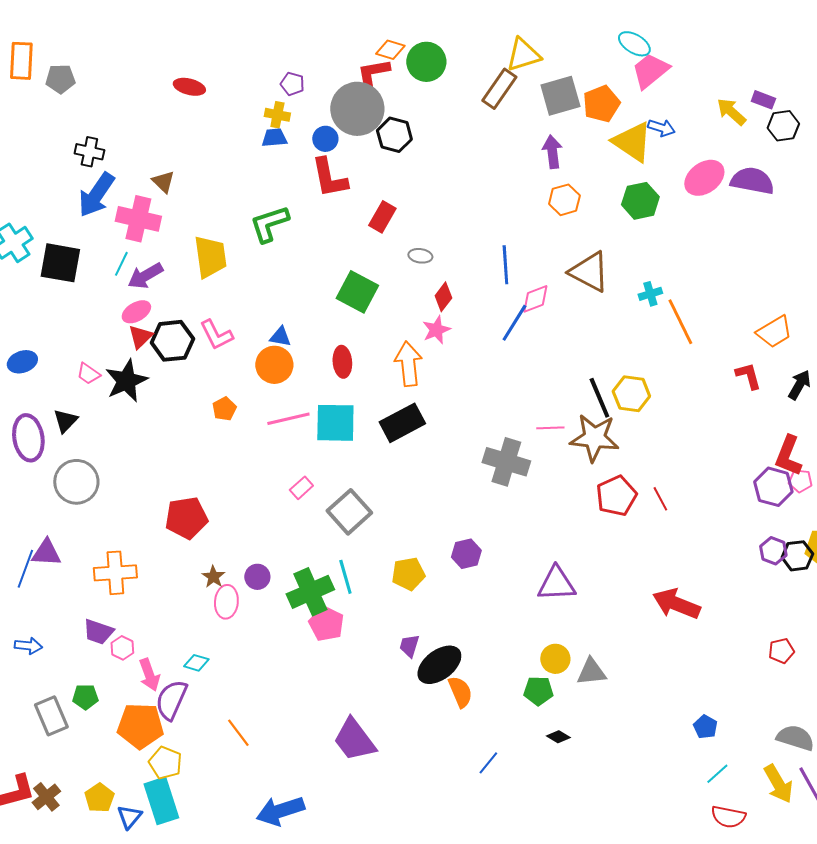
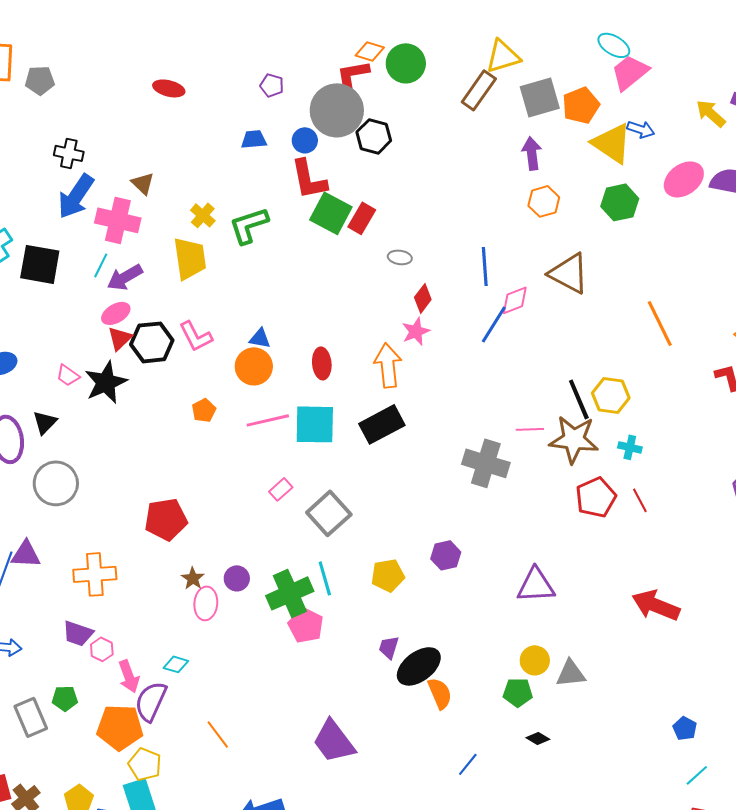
yellow cross: (277, 115) -> (203, 215), moved, turned 30
green square: (357, 292) -> (331, 213), moved
cyan cross: (650, 294) -> (630, 447), moved, turned 30

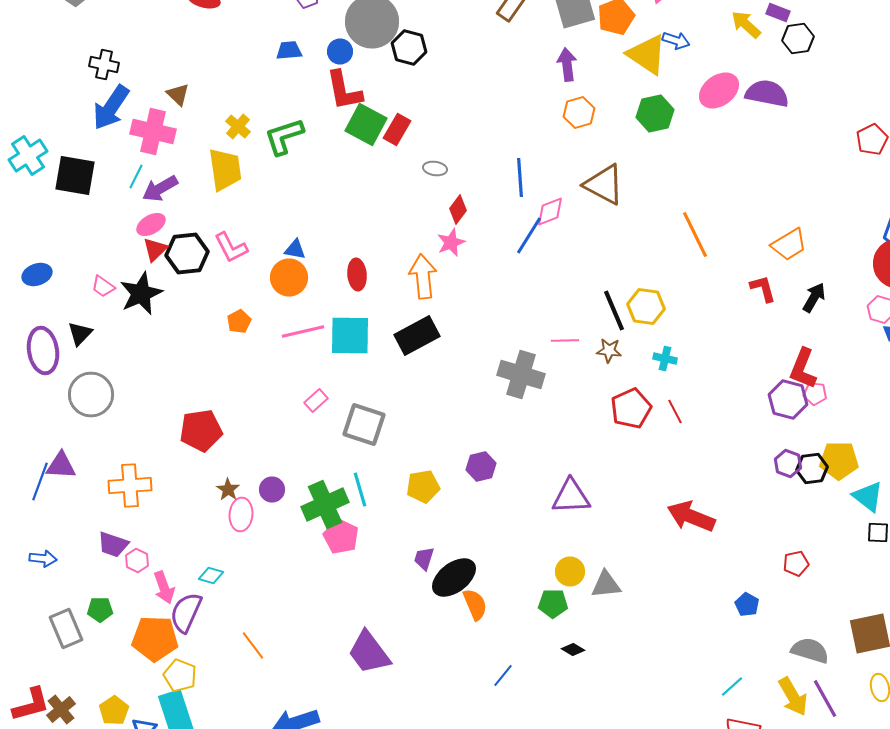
brown star: (574, 439) -> (609, 350), size x0.5
gray square: (329, 513) -> (364, 424), turned -30
blue pentagon: (685, 728) -> (747, 604), moved

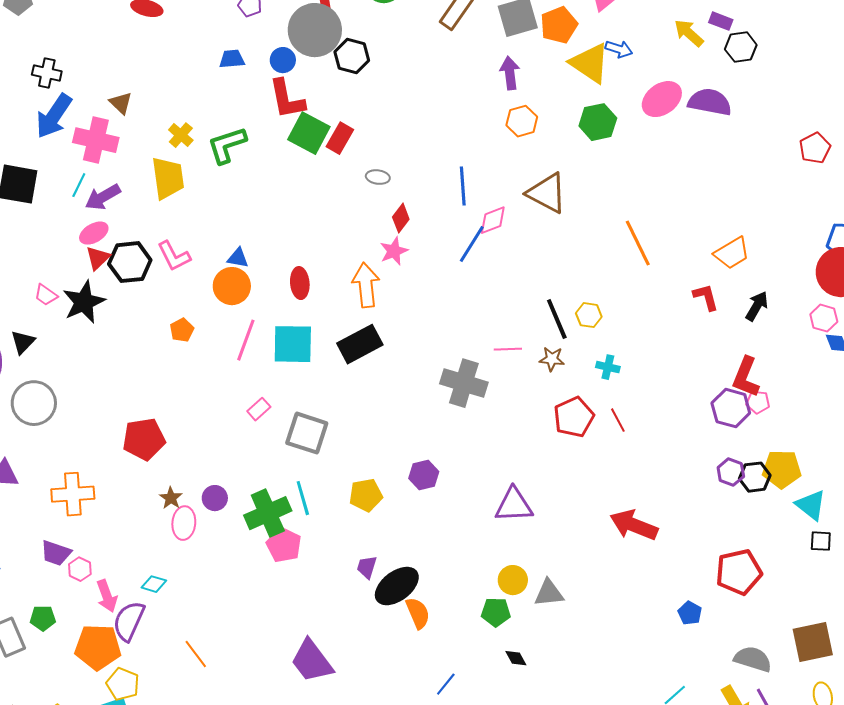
yellow hexagon: (646, 306) -> (589, 315), size x0.7
pink line: (303, 332) -> (246, 340), turned -57
red pentagon: (796, 564) -> (739, 572), size x1.8
black diamond: (573, 650) -> (516, 658), turned 30

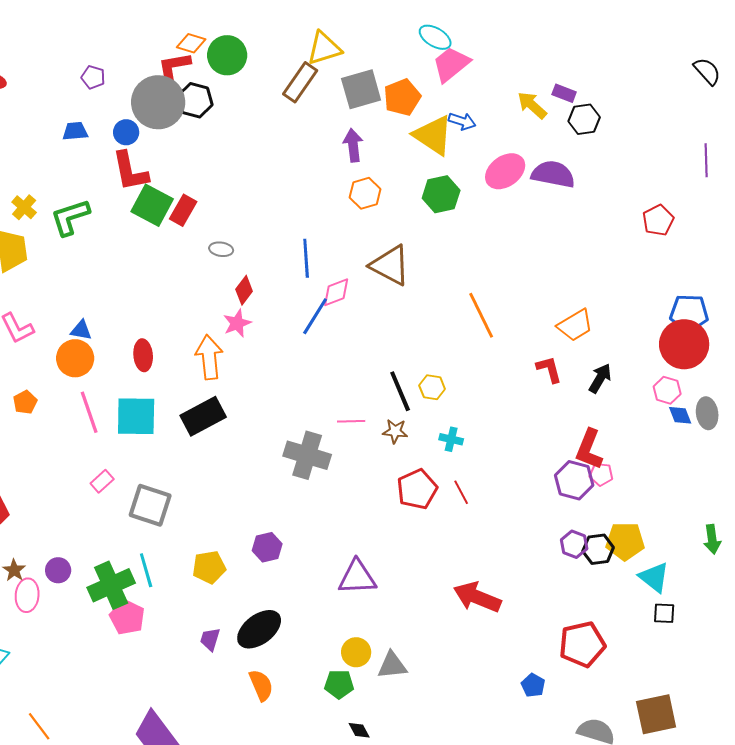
black hexagon: (352, 56) -> (195, 100), moved
pink line: (246, 340) -> (89, 412), turned -39
black ellipse: (397, 586) -> (259, 629), moved

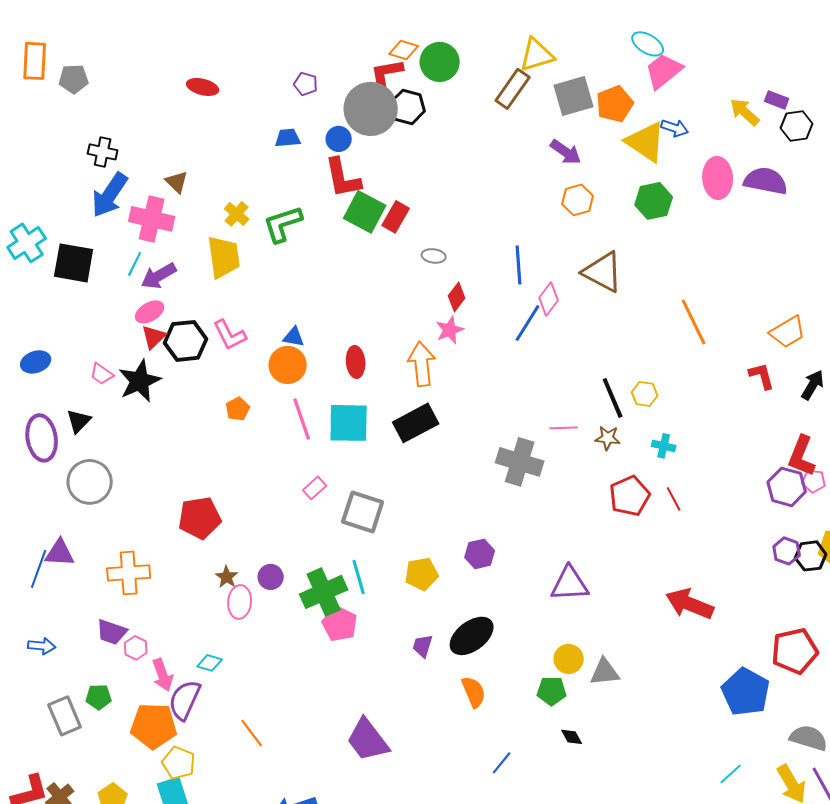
purple arrow: (353, 145) -> (566, 152), turned 132
pink ellipse: (505, 171) -> (718, 178), turned -57
pink diamond: (336, 292) -> (549, 299), turned -32
blue pentagon: (533, 685) -> (746, 692), size x2.0

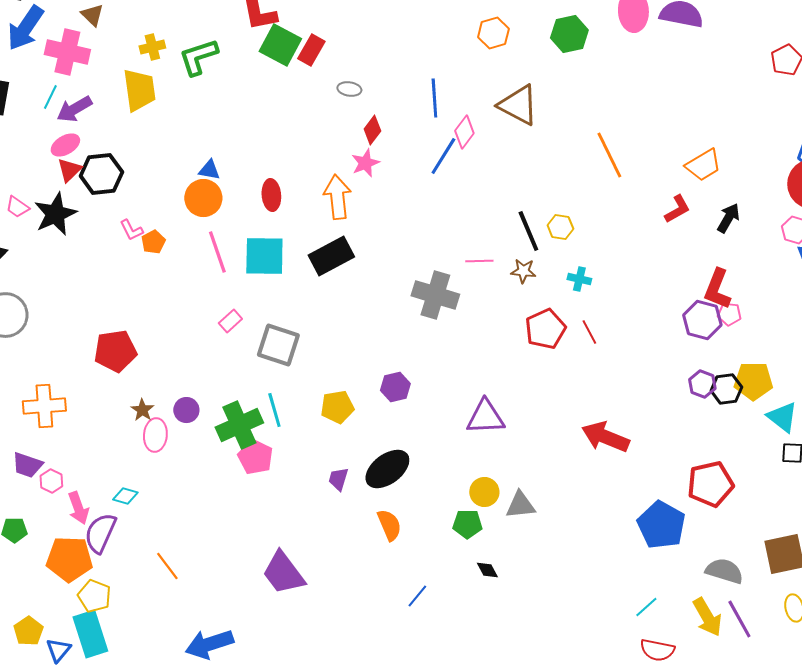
yellow cross: (237, 214) -> (152, 47), turned 35
pink L-shape: (230, 335) -> (131, 230), moved, size x0.7
red L-shape: (762, 376) -> (677, 209), turned 76

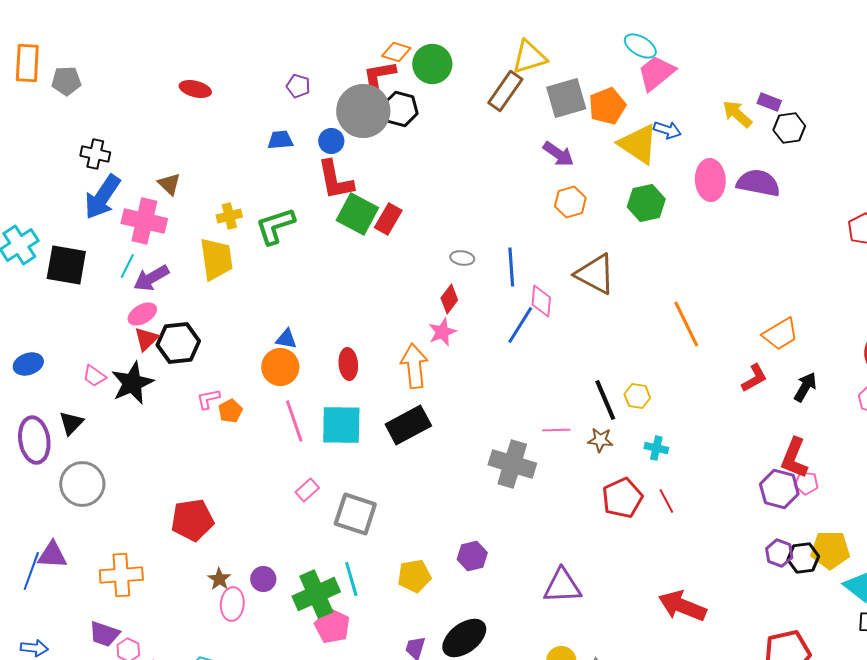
gray ellipse: (349, 89) -> (462, 258), moved
pink diamond: (464, 132) -> (541, 301), turned -32
pink L-shape: (131, 230) -> (208, 399), turned 105

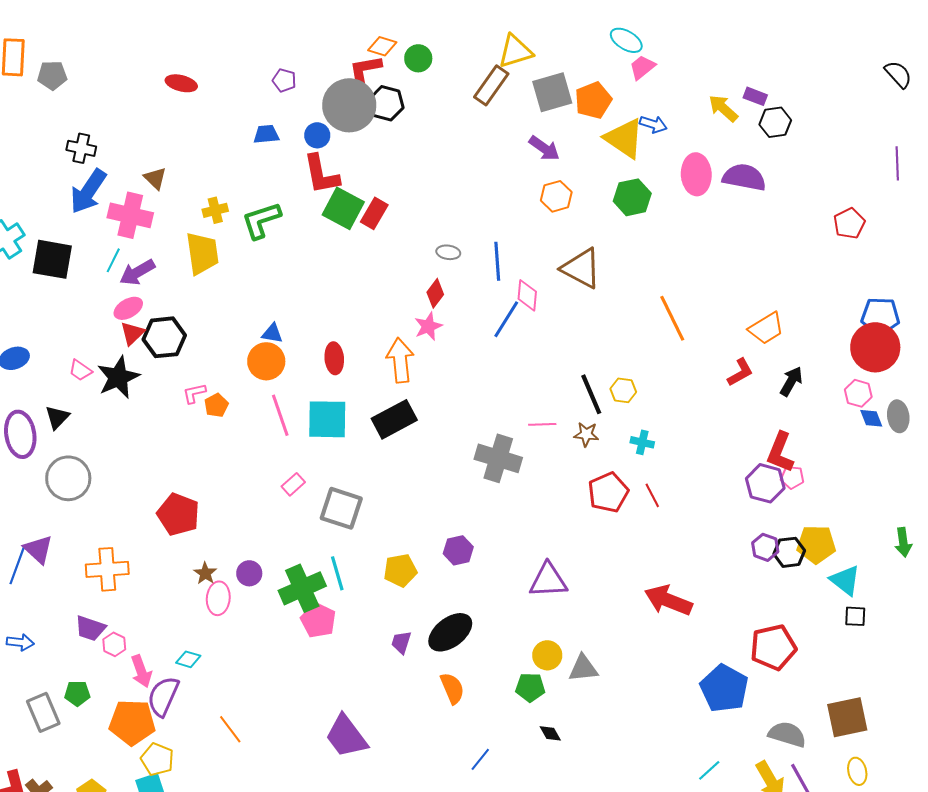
green circle: (432, 64) -> (418, 58), size x0.7
pink trapezoid: (656, 73) -> (642, 67), size x0.7
red pentagon: (192, 520) -> (178, 514), turned 30
purple triangle: (52, 555) -> (38, 549), turned 40

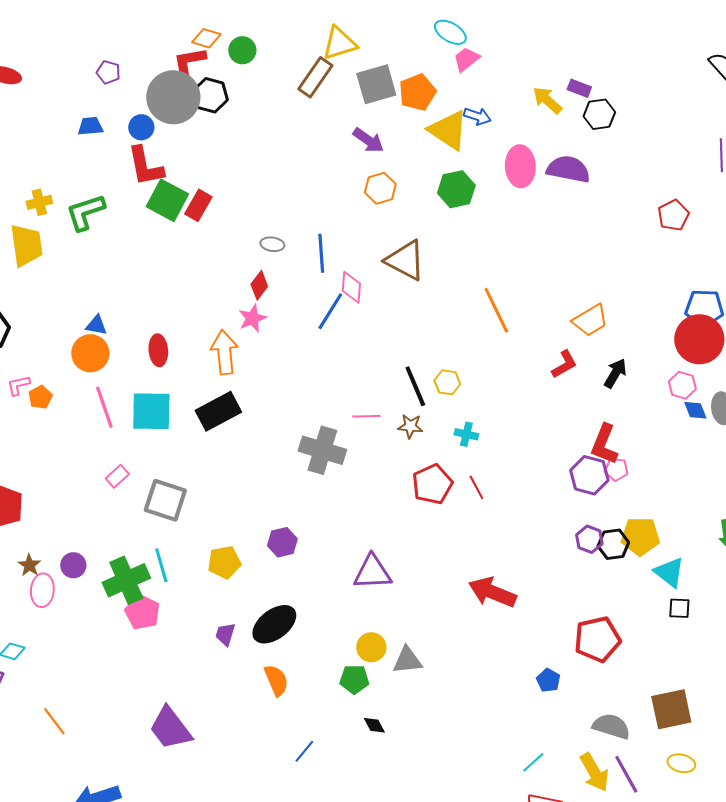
blue pentagon: (724, 688) -> (548, 680), size x0.5
yellow ellipse: (857, 771) -> (681, 763), turned -64

